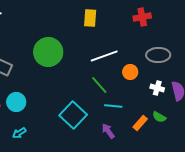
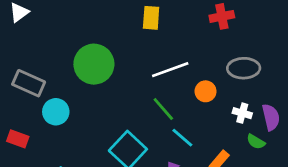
cyan circle: (16, 102) -> (56, 112), moved
cyan line: (113, 106) -> (182, 138), turned 36
green semicircle: (159, 117) -> (256, 142), moved

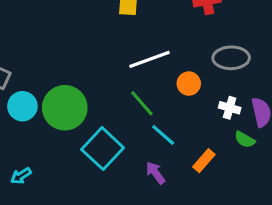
green circle: (94, 64) -> (65, 108), moved

